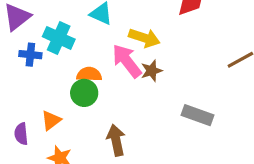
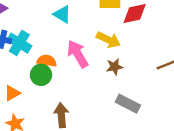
cyan cross: (59, 38) -> (19, 43), moved
yellow arrow: (144, 38) -> (108, 40), moved
brown star: (152, 71) -> (115, 67), moved

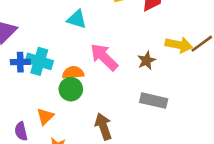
yellow arrow: (108, 40) -> (179, 45), moved
gray rectangle: (128, 104) -> (154, 101), moved

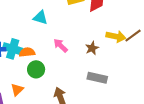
pink arrow: (104, 57) -> (61, 46), size x0.7
orange semicircle: (73, 73) -> (27, 52), moved

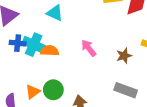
cyan triangle: (40, 18) -> (55, 13), moved
green circle: (36, 69) -> (53, 90), moved

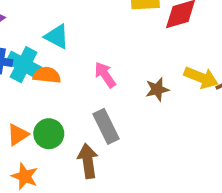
cyan triangle: (55, 13) -> (57, 36), moved
gray rectangle: (126, 90) -> (106, 126), moved, turned 40

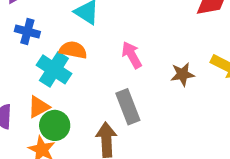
cyan cross: (24, 65) -> (54, 69), moved
green circle: (49, 134) -> (55, 125), moved

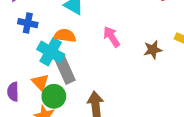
orange triangle: (39, 107) -> (40, 82), turned -42
gray rectangle: (128, 107) -> (65, 70), moved

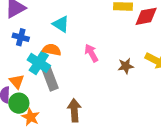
orange triangle: (40, 82) -> (17, 81), moved
green circle: (54, 96) -> (19, 103), moved

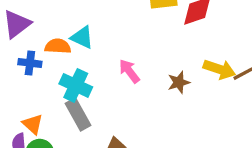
orange semicircle: (52, 50) -> (58, 46), moved
cyan cross: (39, 63) -> (76, 85), moved

